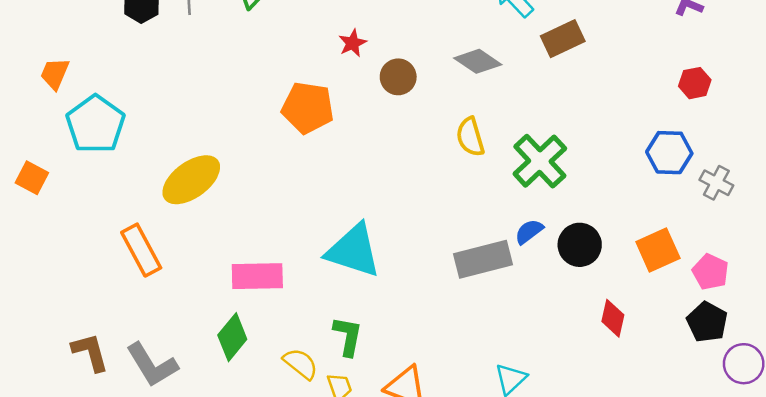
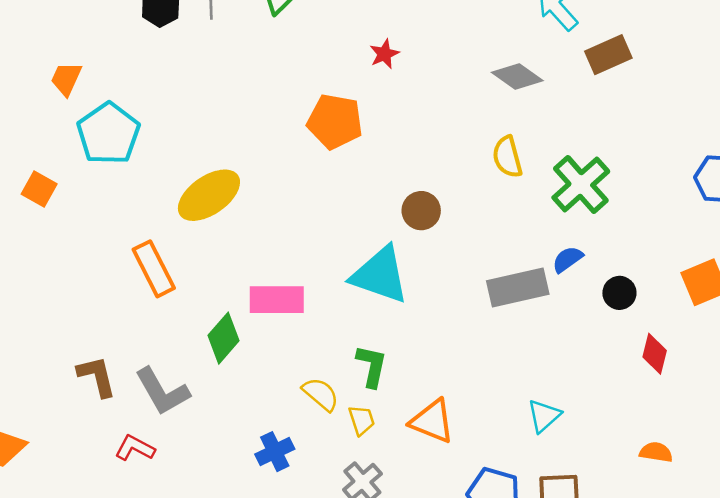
brown circle: (398, 77) -> (421, 211), moved
black circle: (580, 245) -> (619, 293), moved, size x0.7
green diamond: (232, 337) -> (223, 338), moved

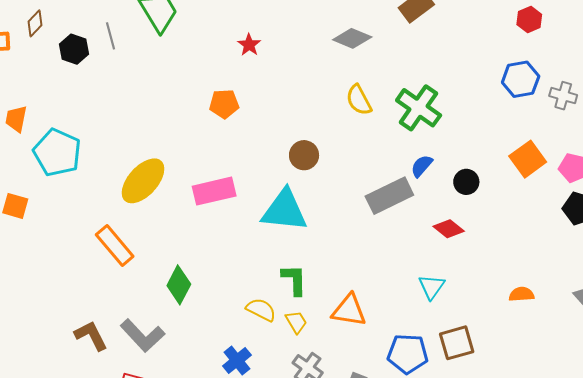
orange pentagon: (335, 122) -> (224, 104), size x0.7
pink rectangle: (277, 300) -> (214, 191), moved
red diamond: (655, 354) -> (449, 229), moved, turned -52

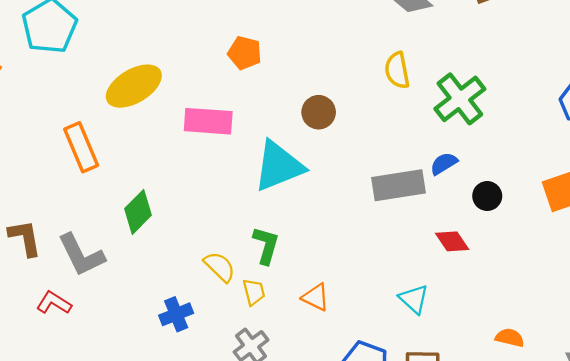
orange pentagon: (224, 104) -> (245, 53), moved
cyan triangle: (285, 210) -> (279, 166), turned -45
cyan triangle: (432, 287) -> (414, 299), turned -40
orange triangle: (349, 310) -> (316, 297), size x0.7

